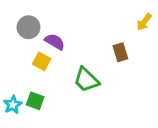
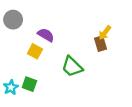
yellow arrow: (144, 22) -> (105, 33), moved
gray circle: (28, 27) -> (13, 20), moved

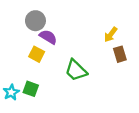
gray circle: (13, 20) -> (35, 21), moved
brown rectangle: (100, 44) -> (120, 54), moved

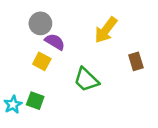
yellow arrow: (111, 35) -> (106, 30), moved, size x1.5

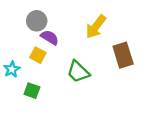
brown rectangle: (136, 61) -> (123, 55), size x1.5
cyan star: (13, 105) -> (12, 69), moved

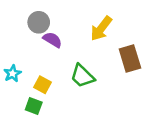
yellow square: (38, 55) -> (42, 85), moved
green square: (32, 91) -> (34, 106), moved

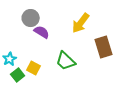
green square: (34, 106) -> (18, 75), moved, turned 32

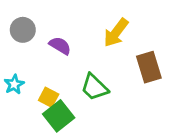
gray circle: (31, 18) -> (23, 30), moved
green square: (18, 75) -> (59, 116), moved, size x1.5

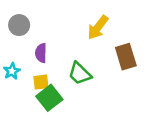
purple semicircle: (60, 46) -> (41, 53), moved, turned -120
yellow square: (49, 97) -> (41, 82), turned -35

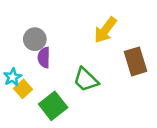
gray circle: (19, 25) -> (35, 39), moved
yellow square: (41, 82) -> (23, 89), moved, turned -35

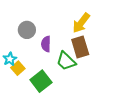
purple semicircle: (44, 57) -> (46, 44), moved
brown rectangle: (135, 61) -> (80, 47), moved

